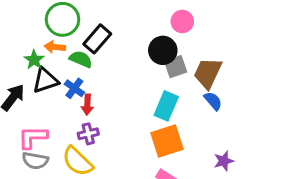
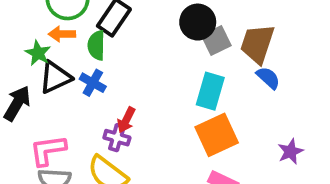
green semicircle: (81, 59) -> (96, 45), turned -105
red arrow: (87, 105) -> (126, 120), moved, turned 30
purple cross: (88, 134) -> (117, 138), turned 36

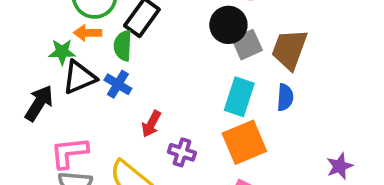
green star: (38, 53) -> (62, 52), turned -30
blue semicircle: (268, 78) -> (285, 97), moved, turned 50
purple cross: (117, 138) -> (182, 152), moved
purple star: (290, 151) -> (340, 166), moved

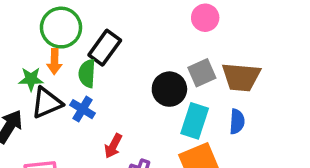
black circle: (228, 25) -> (169, 89), moved
orange arrow: (88, 33) -> (54, 62), turned -90
brown trapezoid: (289, 49) -> (241, 77), turned -105

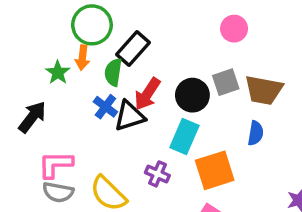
green star: (31, 79) -> (58, 73), turned 30
black triangle: (47, 103) -> (129, 116), moved
cyan rectangle: (195, 121) -> (184, 137), moved
red arrow: (113, 146) -> (147, 94), moved, size x1.4

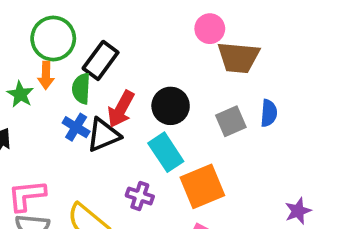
gray square: (226, 82) -> (231, 121), moved
brown trapezoid: (264, 90) -> (238, 58), moved
blue semicircle: (256, 133) -> (269, 113), moved
cyan rectangle: (184, 137) -> (166, 152), turned -52

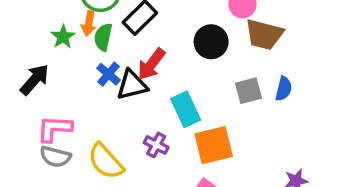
green semicircle: (81, 88) -> (103, 37), moved
black circle: (171, 106) -> (211, 42), moved

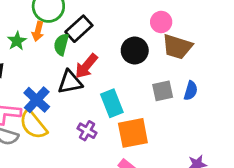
green semicircle: (103, 37) -> (61, 44), moved
blue cross: (108, 74) -> (37, 100), moved, size x1.4
yellow semicircle: (106, 161) -> (33, 125), moved

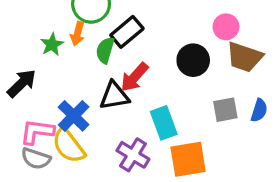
purple cross: (87, 131) -> (133, 155), size x1.4

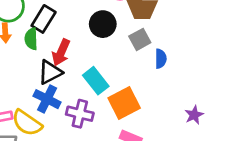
gray square: (225, 110) -> (140, 39), moved
blue semicircle: (259, 110) -> (161, 59), moved
blue cross: (74, 116) -> (47, 99), moved

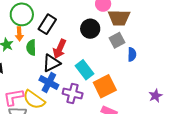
green semicircle: (31, 39) -> (31, 48), moved

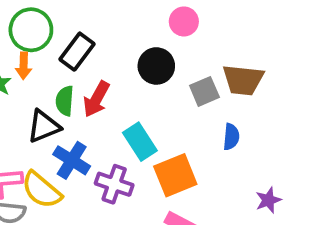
brown trapezoid: (119, 18) -> (243, 80), moved
green semicircle: (31, 48) -> (65, 101), moved
blue semicircle: (132, 54) -> (231, 137), moved
black triangle: (51, 63) -> (44, 126), moved

